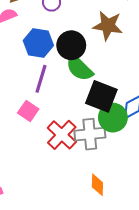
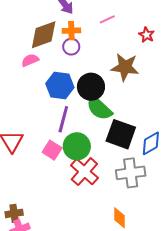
green circle: (113, 118) -> (77, 146), moved
gray cross: (90, 134) -> (131, 173), moved

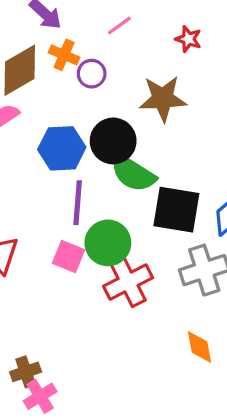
orange cross: (71, 31) -> (64, 55), turned 36
purple circle: (71, 47) -> (92, 74), moved
red cross: (84, 172) -> (128, 282), turned 32

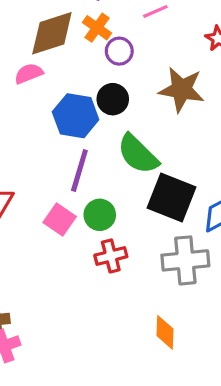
black circle: (113, 141) -> (113, 99), moved, size x0.7
green circle: (108, 243) -> (100, 215), size x0.7
red cross: (128, 282) -> (111, 256), size x0.7

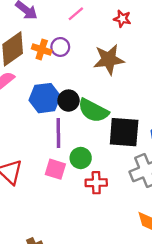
orange cross: (97, 28) -> (42, 49), moved
black circle: (113, 99) -> (69, 101), moved
red cross: (111, 256) -> (96, 183), turned 30

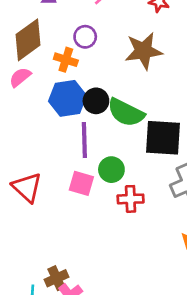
orange cross: (42, 49) -> (66, 60), moved

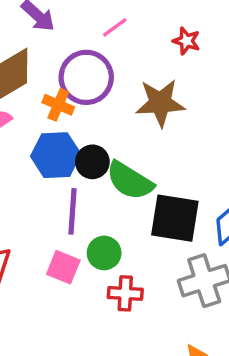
purple circle: (85, 37) -> (86, 77), size x1.8

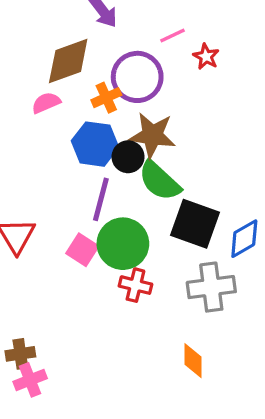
red star: (186, 41) -> (206, 57), moved
brown star: (160, 103) -> (152, 135), moved
orange cross: (58, 105) -> (106, 98), turned 32
green circle: (104, 253) -> (123, 244), size x1.6

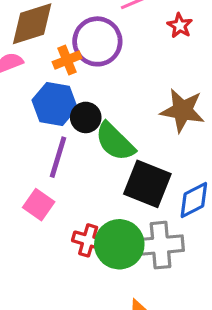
red star: (206, 57) -> (180, 26), moved
brown star: (152, 135) -> (182, 110), moved
green circle: (123, 244) -> (119, 244), moved

